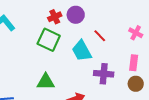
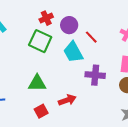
purple circle: (76, 15) -> (69, 25), moved

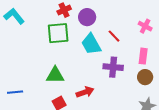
red line: (91, 37) -> (114, 36), moved
green square: (40, 41) -> (58, 33), turned -30

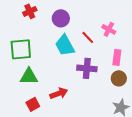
red cross: (64, 10) -> (30, 11), moved
pink cross: (145, 26) -> (109, 29), moved
green square: (58, 33) -> (21, 49), moved

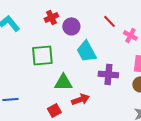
purple circle: (61, 18) -> (71, 26), moved
red line: (88, 37) -> (109, 21), moved
green triangle: (29, 76) -> (63, 82), moved

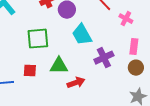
purple cross: (108, 74) -> (104, 58), turned -30
red square: (54, 110) -> (30, 71), moved, turned 32

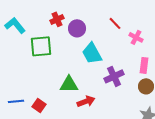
green square: (38, 39) -> (41, 46), moved
red square: (30, 71) -> (39, 105), moved, turned 32

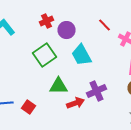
green square: (41, 46) -> (44, 55), moved, turned -30
purple cross: (114, 76) -> (96, 91), moved

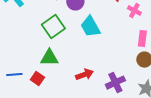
green triangle: (58, 86) -> (49, 58), moved
purple cross: (96, 91) -> (115, 83), moved

